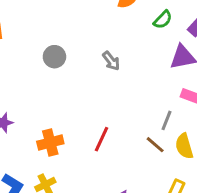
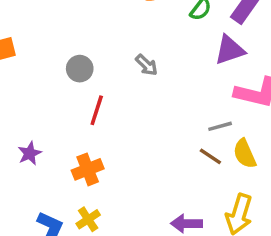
gray line: (167, 120) -> (220, 126), turned 60
red line: (101, 139) -> (97, 110), moved

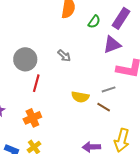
gray circle: (80, 69) -> (25, 59), size x1.5
yellow semicircle: (245, 154) -> (80, 97), moved, turned -54

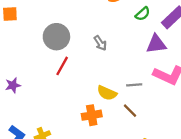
gray line: (109, 89) -> (134, 85), moved
orange cross: (32, 118) -> (92, 115), moved

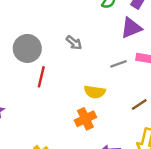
gray line: (134, 85) -> (118, 64), moved
brown line: (130, 111) -> (139, 105), moved, turned -63

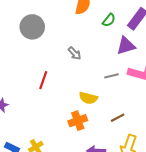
gray circle: (27, 48) -> (32, 27), moved
brown line: (139, 105) -> (118, 118), moved

